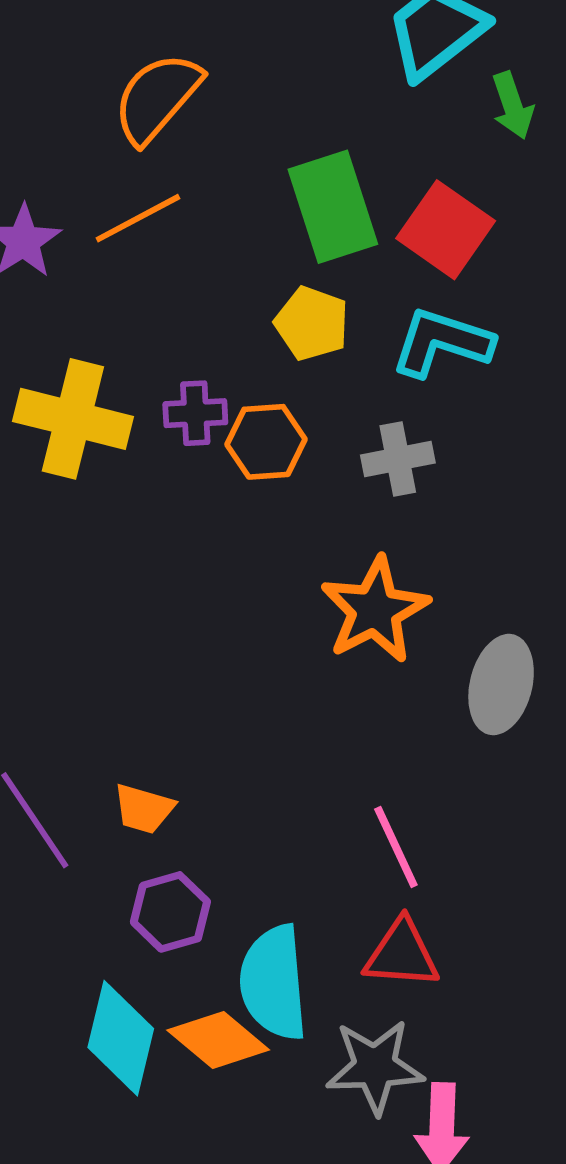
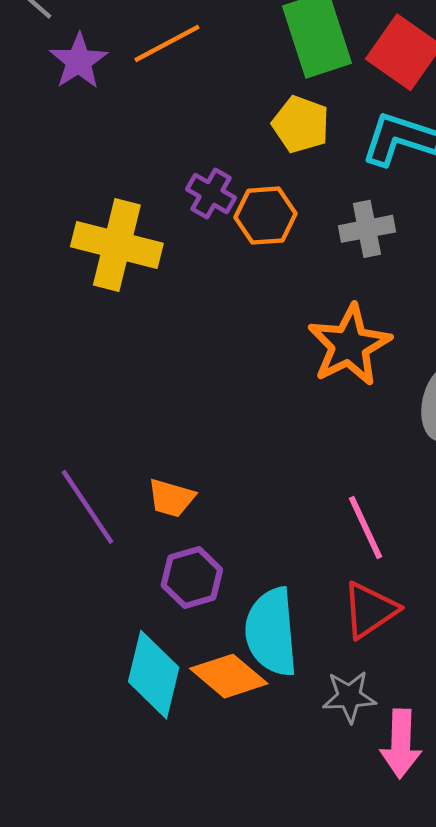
purple cross: (195, 413) -> (211, 194), turned 33
yellow cross: (73, 419) -> (117, 245), moved
red triangle: (402, 954) -> (370, 610), turned -38
gray star: (375, 1067) -> (349, 697), size x0.7

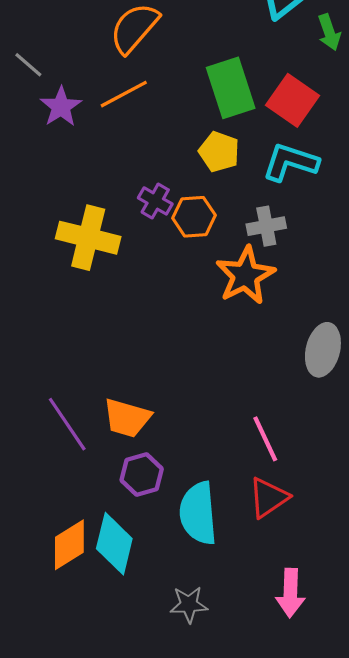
orange star: (349, 345) -> (245, 275), moved
orange trapezoid: (171, 498) -> (127, 418), size x1.4
orange diamond: (229, 676) -> (69, 545), moved, turned -72
gray star: (349, 697) -> (189, 604), moved

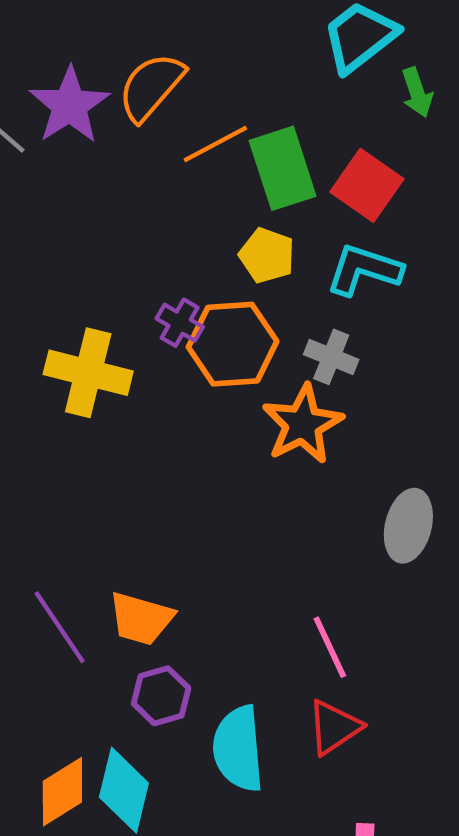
orange line: (124, 94) -> (215, 144), moved
purple star: (61, 107) -> (70, 105), moved, size x1.4
orange hexagon: (194, 217) -> (233, 344), size x1.5
gray cross: (266, 226) -> (331, 357), turned 33

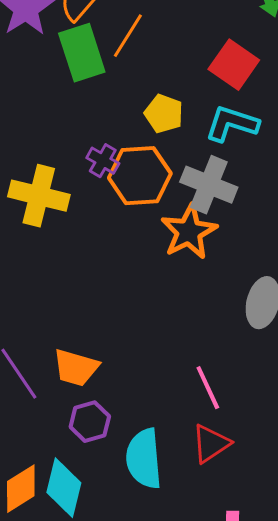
orange line: (215, 144) -> (128, 36), turned -30
green rectangle: (283, 168) -> (82, 53), moved
gray cross: (331, 357) -> (209, 185), size x1.5

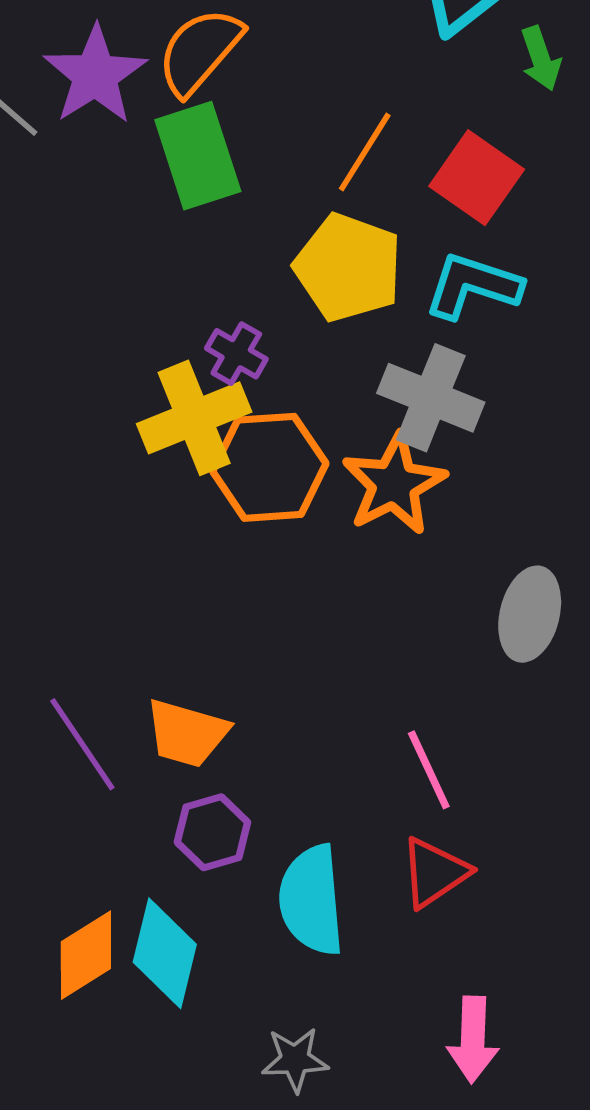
orange line: (128, 36) -> (365, 152), moved
yellow pentagon: (164, 114) -> (348, 268), size x1.5
orange hexagon: (140, 176) -> (269, 467), moved
yellow cross: (39, 196) -> (194, 418), moved, turned -36

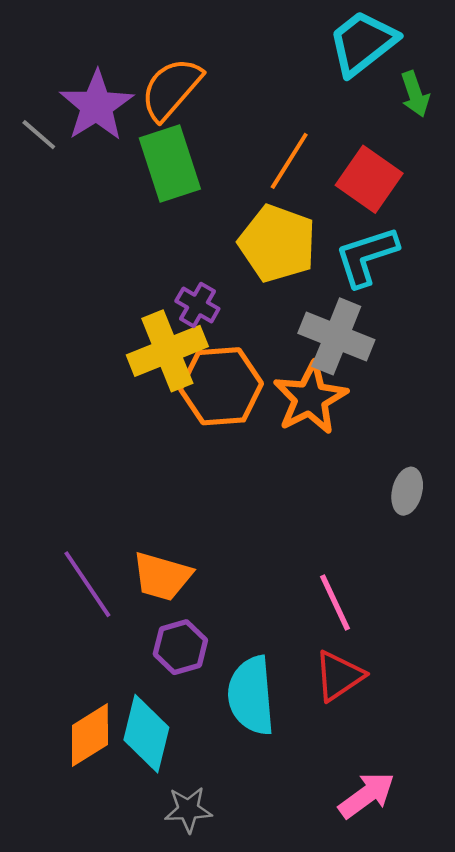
cyan L-shape: (473, 286) -> (367, 257), turned -36
gray ellipse: (530, 614) -> (407, 491), size x0.7
pink arrow: (473, 1039) -> (367, 795), turned -128
gray star: (295, 1060) -> (188, 810), moved

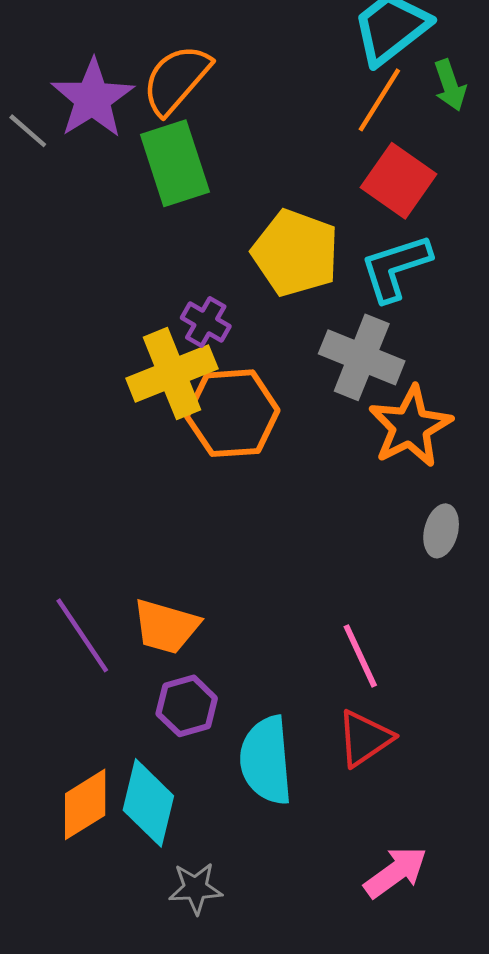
orange line: (289, 161) -> (379, 100), moved
orange star: (310, 398) -> (410, 426), moved

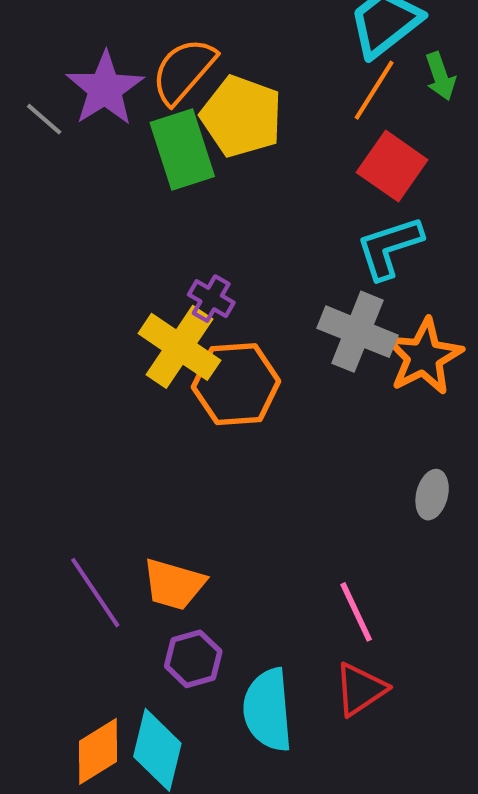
yellow pentagon: (296, 253) -> (242, 116), moved
yellow cross: (172, 374) -> (179, 347), turned -34
orange star: (410, 426) -> (424, 357), moved

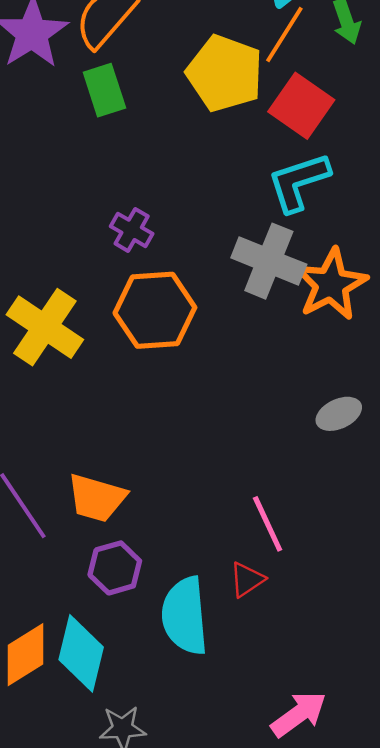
yellow pentagon: (242, 116) -> (225, 73), moved
green rectangle: (182, 149) -> (104, 90), size x0.7
yellow cross: (179, 347) -> (45, 327), moved
gray ellipse: (432, 495) -> (339, 414), turned 51
red triangle: (360, 689) -> (247, 580), moved, size x0.7

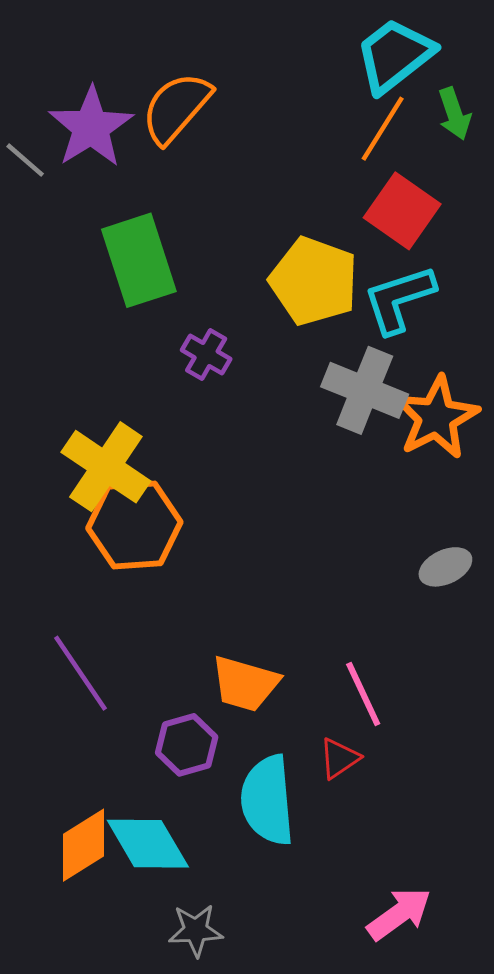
yellow pentagon: (225, 73) -> (314, 281), moved
green rectangle: (104, 90) -> (139, 260), moved, size x1.5
orange hexagon: (155, 310) -> (134, 525), moved
orange trapezoid: (97, 498) -> (245, 684), moved
cyan diamond: (81, 653) -> (148, 844), turned -44

